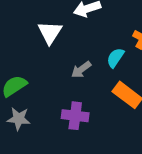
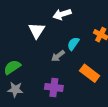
cyan semicircle: (115, 58) -> (73, 44), moved

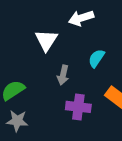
gray arrow: (58, 56) -> (63, 75), moved, turned -40
purple cross: (54, 87) -> (78, 107), moved

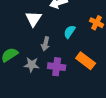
gray star: (17, 121) -> (32, 65), moved

